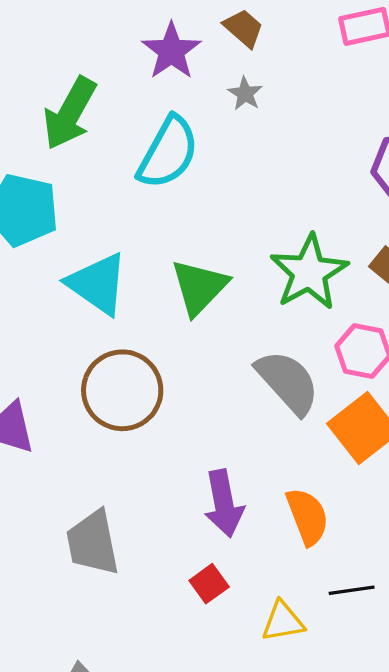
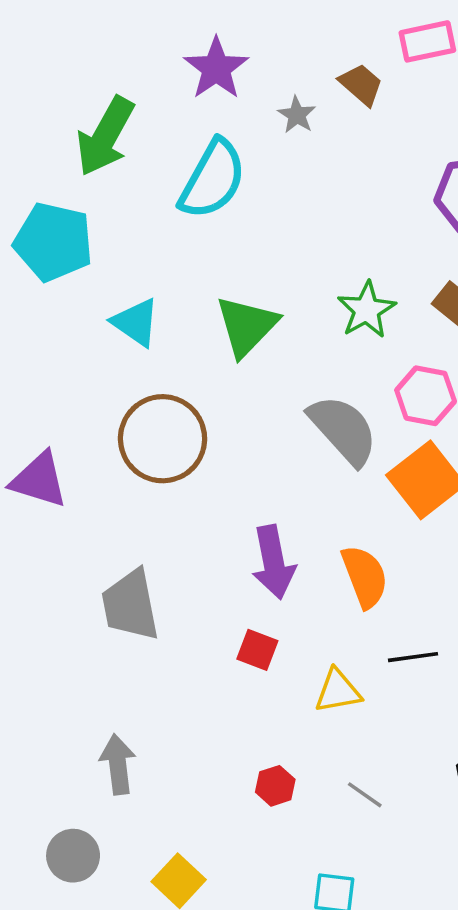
brown trapezoid: (243, 28) -> (361, 84), moved
green star: (309, 272) -> (367, 310), size x0.7
cyan triangle: (98, 284) -> (136, 322), size x0.7
red square: (209, 584) -> (257, 650), turned -33

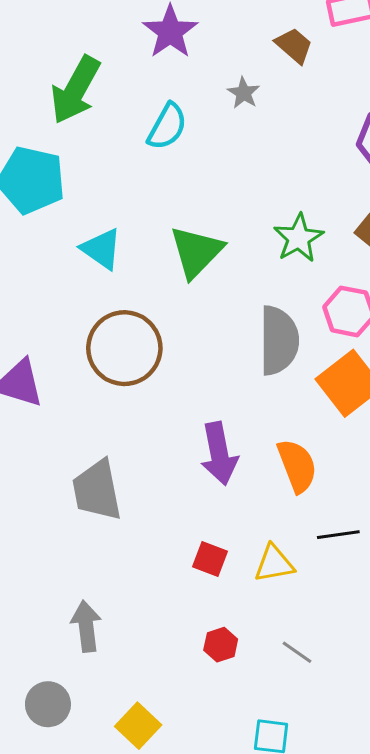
gray star: (297, 115) -> (244, 93), moved
cyan semicircle: (213, 179) -> (167, 127), size x0.7
gray semicircle: (343, 430) -> (279, 340), turned 42
red square: (257, 650) -> (210, 559), moved

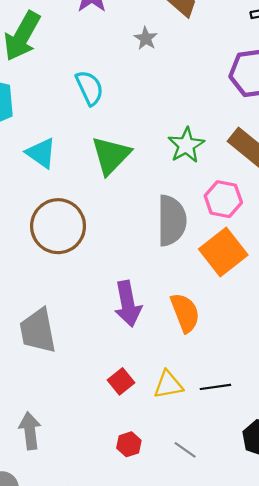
cyan semicircle: (167, 127) -> (90, 88), moved, turned -54
black line: (338, 535) -> (215, 387), moved
red square: (210, 559) -> (121, 381), turned 30

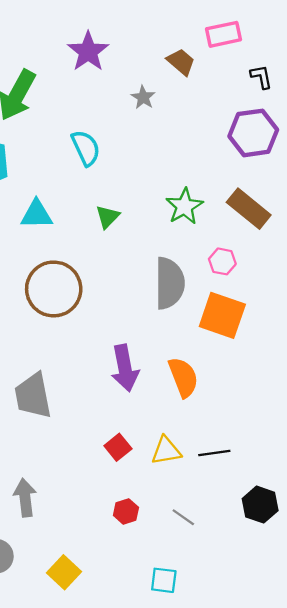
cyan triangle: (41, 153) -> (36, 214), turned -36
green triangle: (111, 155) -> (108, 217), size x0.6
pink hexagon: (223, 199) -> (222, 261), size x0.7
orange square: (223, 252) -> (222, 315), turned -33

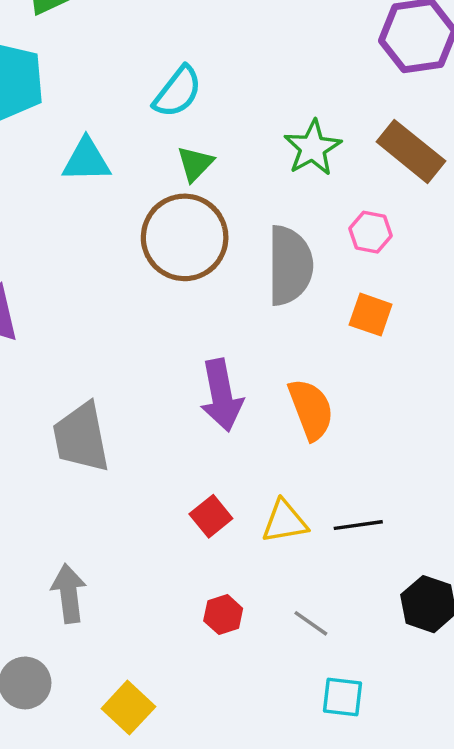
cyan semicircle: (86, 148) -> (178, 92), moved, turned 63
brown circle: (54, 289) -> (185, 237), moved
orange square: (222, 315) -> (371, 315), size x0.6
cyan square: (164, 580) -> (342, 697), moved

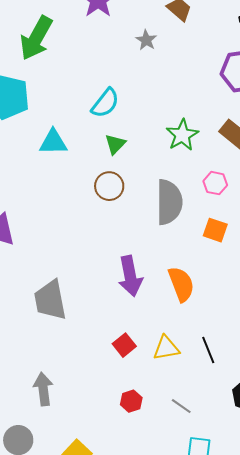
brown circle: (185, 237) -> (109, 186), size x0.6
black line: (358, 525) -> (208, 350), turned 76

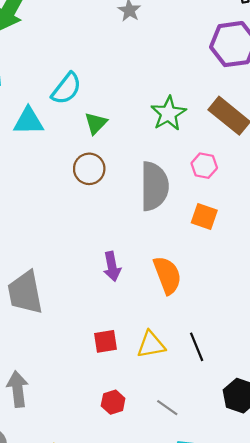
cyan semicircle: (105, 103) -> (66, 89), moved
purple arrow: (130, 276) -> (112, 266), size x0.7
red square: (124, 345) -> (105, 341), turned 30

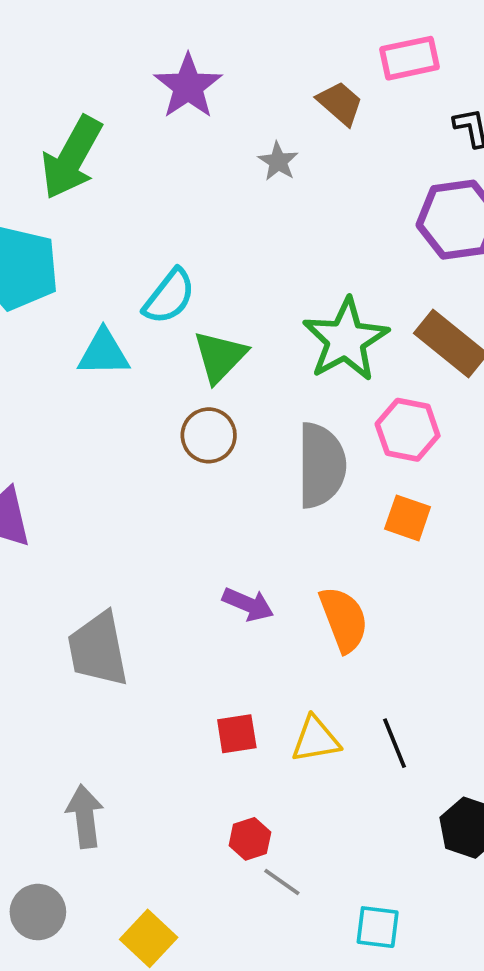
green star: (168, 113) -> (346, 340), size x1.4
green triangle: (96, 123) -> (220, 357), size x1.4
pink hexagon: (204, 166) -> (408, 430), size x1.4
purple arrow: (112, 266) -> (248, 604), turned -56
gray line: (167, 408) -> (282, 882), moved

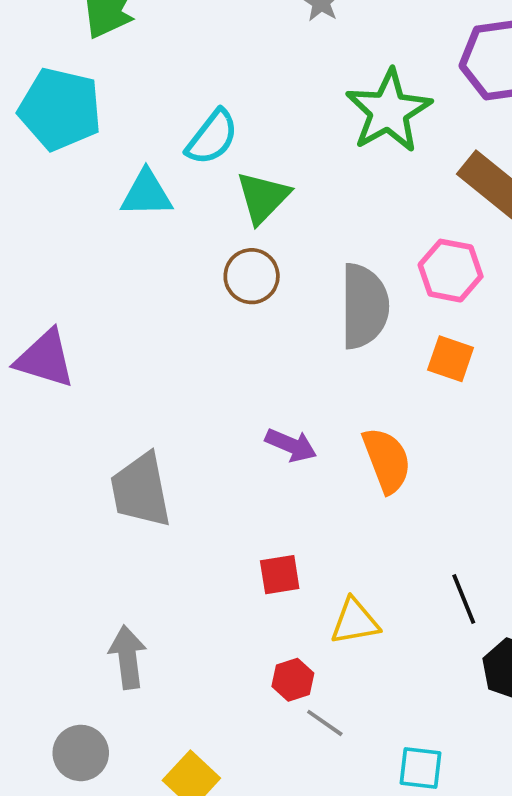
green star: (346, 340) -> (389, 111), moved
yellow triangle: (316, 739) -> (355, 622), moved
black line: (394, 743) -> (464, 599), moved

